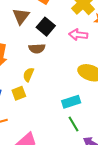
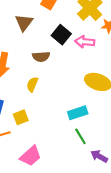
black square: (46, 27) -> (61, 35), moved
yellow square: (19, 93) -> (21, 117), moved

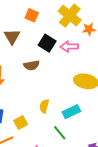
yellow semicircle: (32, 84) -> (44, 106), moved
green line: (80, 136) -> (60, 133), moved

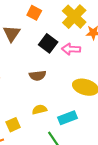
brown semicircle: (32, 65) -> (37, 76), moved
yellow semicircle: (44, 106) -> (39, 110), turned 56

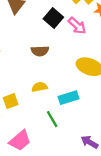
pink arrow: (71, 49) -> (77, 26), turned -144

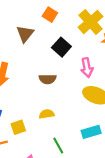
pink arrow: (77, 26) -> (87, 68), moved, turned 36
cyan rectangle: (68, 98) -> (91, 132), moved

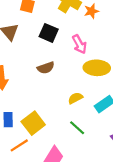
yellow semicircle: (47, 114) -> (75, 98), moved
yellow square: (18, 127) -> (33, 123), size x1.5

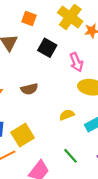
brown semicircle: (46, 68) -> (29, 89), moved
green line: (77, 128) -> (71, 156), moved

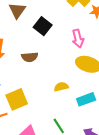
black square: (47, 48) -> (43, 26), moved

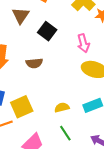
yellow semicircle: (61, 87) -> (62, 107), moved

